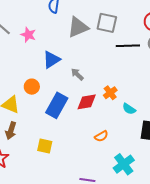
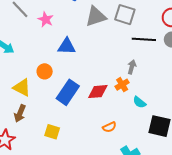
blue triangle: (51, 60) -> (67, 46), turned 30
gray arrow: (77, 74) -> (132, 67), moved, turned 56

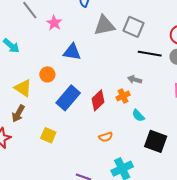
gray arrow: (132, 67) -> (135, 80), turned -96
red diamond: (98, 92) -> (98, 100), turned -45

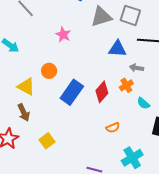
pink star: (54, 23) -> (63, 35), moved
blue triangle: (72, 52) -> (117, 49), moved
brown arrow: (18, 114) -> (24, 112), turned -48
yellow square: (48, 135) -> (47, 141), moved, turned 35

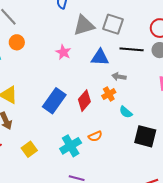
pink star: (63, 35) -> (63, 52), moved
orange circle: (49, 71) -> (17, 42), moved
cyan cross: (132, 158) -> (71, 146), moved

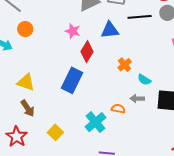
gray arrow: (119, 77) -> (137, 99), moved
red diamond: (84, 101) -> (87, 52), moved
orange semicircle: (95, 136) -> (118, 109), turned -136

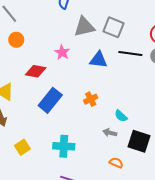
red diamond: (87, 52) -> (36, 71), moved, turned 55
orange cross: (125, 65) -> (91, 99), moved
orange semicircle: (118, 109) -> (116, 163), moved
cyan cross: (95, 122) -> (64, 146), turned 30

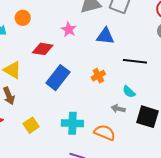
black line: (130, 54) -> (135, 61), moved
orange semicircle: (116, 163) -> (105, 133), moved, size x1.5

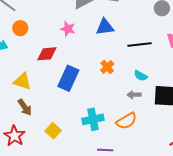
orange semicircle: (105, 133) -> (126, 121), turned 140

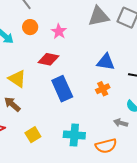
blue triangle: (105, 27) -> (106, 62), moved
pink star: (68, 29) -> (59, 31), moved
blue rectangle: (68, 78) -> (62, 89), turned -65
brown arrow: (25, 107) -> (12, 104), turned 150

